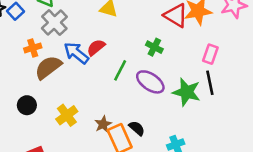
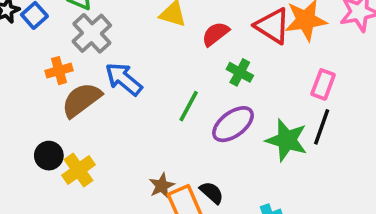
red semicircle: (96, 47) -> (215, 34), moved
purple ellipse: (150, 82) -> (233, 124), turned -72
black line: (210, 83) -> (322, 127), turned 30
yellow cross: (67, 115) -> (78, 170), moved

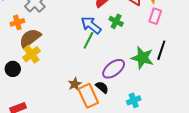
blue arrow: (124, 79) -> (91, 25), moved
pink rectangle: (323, 84) -> (155, 16), moved
purple ellipse: (233, 124) -> (114, 69), moved
yellow cross: (78, 170) -> (31, 54), moved

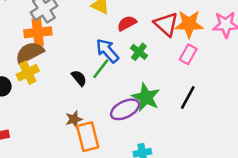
orange cross: (17, 22) -> (38, 32), moved, size x1.5
green star: (142, 58) -> (146, 97), moved
black semicircle: (102, 87) -> (79, 78), moved

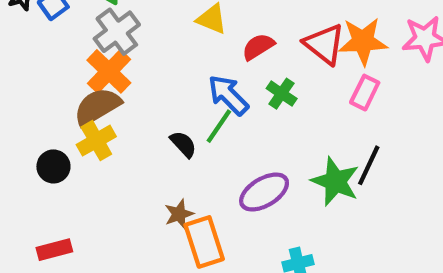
orange cross: (38, 32) -> (109, 71), turned -36
green star: (146, 97) -> (335, 181), moved

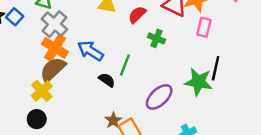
blue arrow: (228, 95) -> (90, 51), moved
yellow cross: (96, 141) -> (42, 91), moved
black circle: (53, 166) -> (37, 119), moved

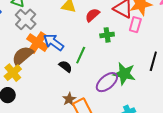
pink rectangle: (204, 27) -> (135, 25), moved
green cross: (157, 38) -> (107, 35), turned -32
orange cross: (55, 48) -> (37, 43), moved
green star: (198, 82) -> (124, 74), moved

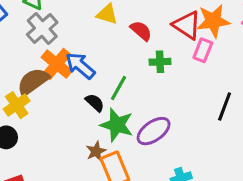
red semicircle: (92, 15) -> (141, 31), turned 77
green star: (124, 74) -> (117, 125), moved

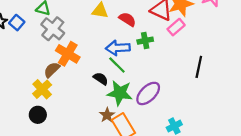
pink rectangle: (203, 50) -> (176, 27), turned 36
blue arrow: (80, 66) -> (118, 48), moved, turned -35
brown semicircle: (33, 82) -> (52, 70), size x0.7
green line: (118, 88) -> (117, 65), turned -66

